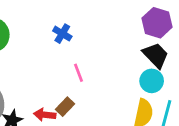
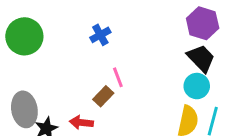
blue cross: (62, 34) -> (100, 35), turned 30
brown rectangle: (65, 107) -> (103, 96), moved

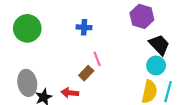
purple hexagon: (203, 23) -> (142, 16), moved
blue cross: (100, 35) -> (84, 27), turned 32

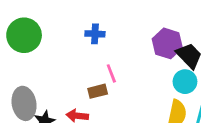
purple hexagon: (142, 16) -> (167, 43), moved
brown rectangle: (86, 73) -> (98, 91), turned 32

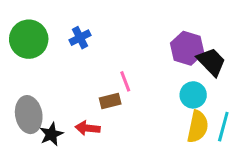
blue cross: (95, 34) -> (80, 38), moved, turned -30
cyan circle: (185, 82) -> (193, 95), moved

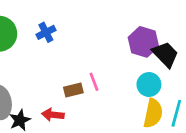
pink line: (125, 81) -> (94, 82), moved

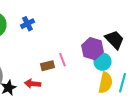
purple hexagon: (143, 42) -> (92, 49), moved

